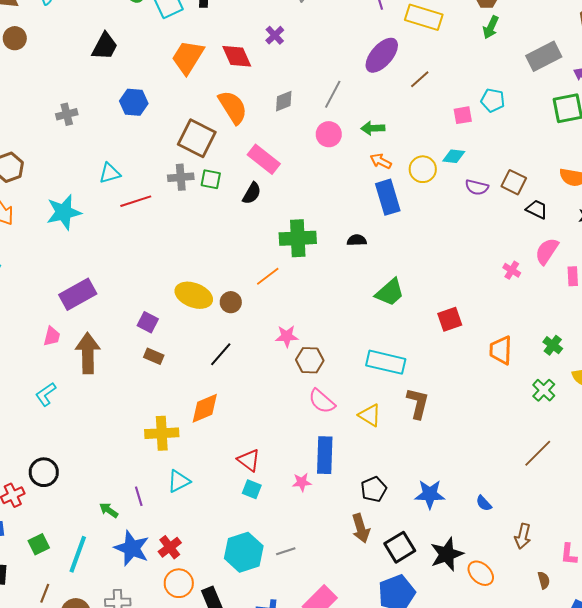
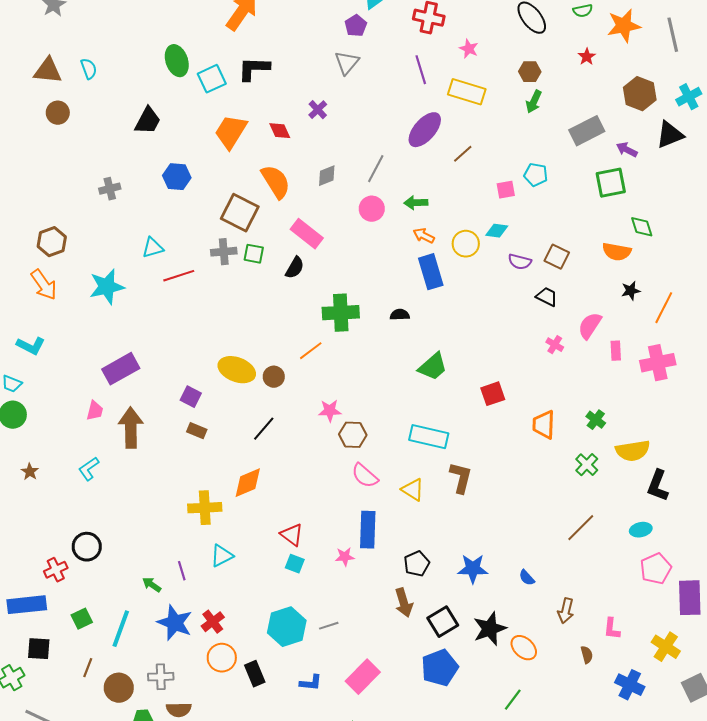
red diamond: (237, 56) -> (280, 131), size x0.7
black trapezoid: (537, 209) -> (547, 297), moved

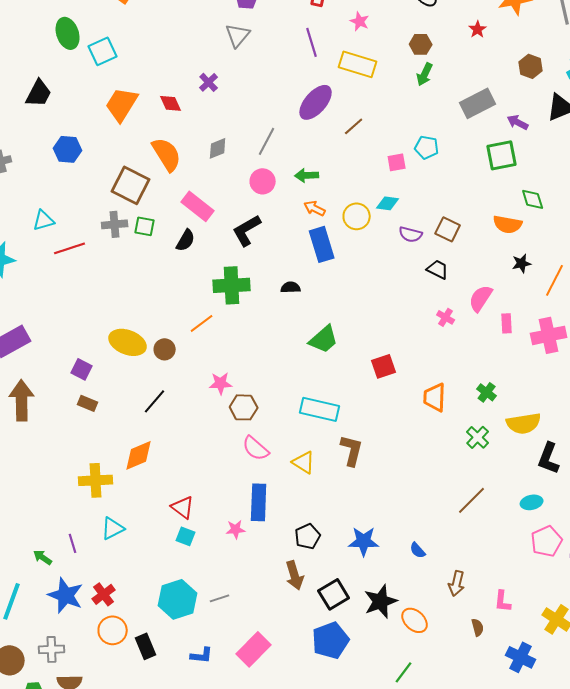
black L-shape: (254, 69) -> (247, 230), moved, turned -32
brown hexagon: (640, 94) -> (531, 66), size x0.7

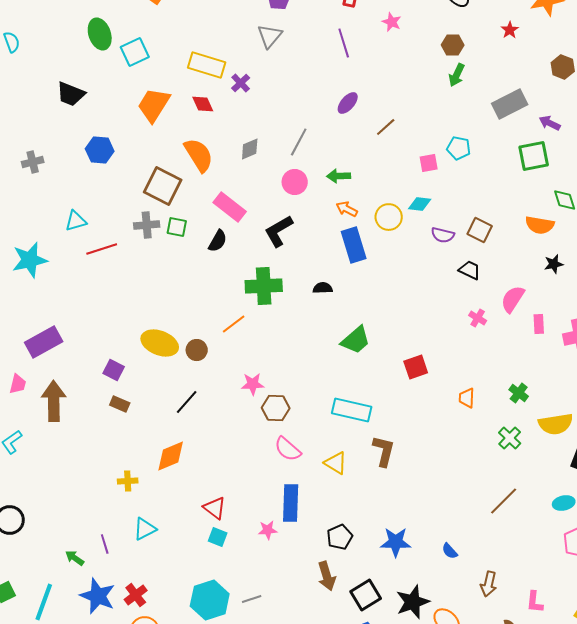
yellow rectangle: (358, 64) -> (207, 65), moved
black trapezoid: (39, 93) -> (71, 94), turned 84
purple ellipse: (316, 102) -> (348, 103), size x0.6
orange trapezoid: (435, 397) -> (467, 398), size x0.7
yellow cross: (96, 480) -> (128, 481), size x0.6

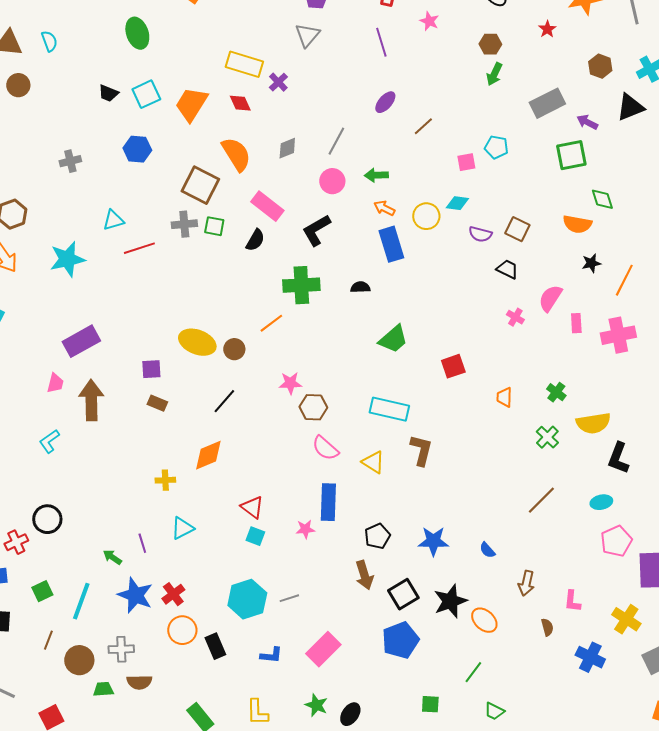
cyan square: (135, 52) -> (146, 94), moved
black trapezoid: (71, 94) -> (108, 93), size x0.7
purple square: (114, 370) -> (151, 369), turned -30

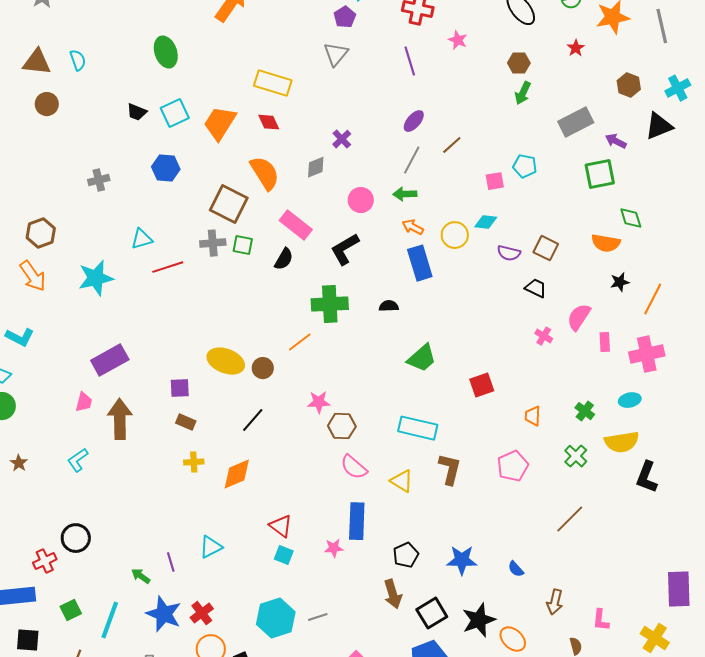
purple cross: (278, 82) -> (342, 139), moved
gray line: (336, 141) -> (412, 160), moved
yellow cross: (165, 480) -> (194, 462), moved
cyan ellipse: (601, 502) -> (630, 400), moved
pink pentagon: (616, 541) -> (513, 466), moved

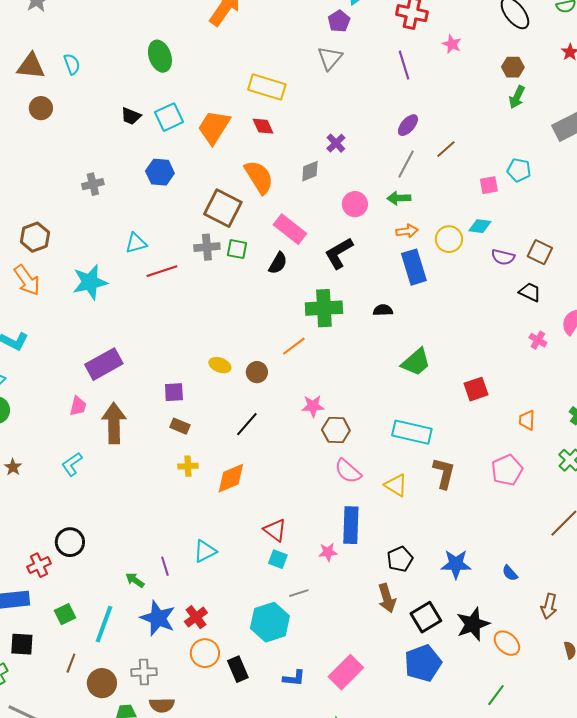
orange arrow: (413, 227) -> (407, 231), turned 145
yellow ellipse: (226, 361) -> (220, 365), size x0.6
gray line: (318, 617) -> (299, 593), moved

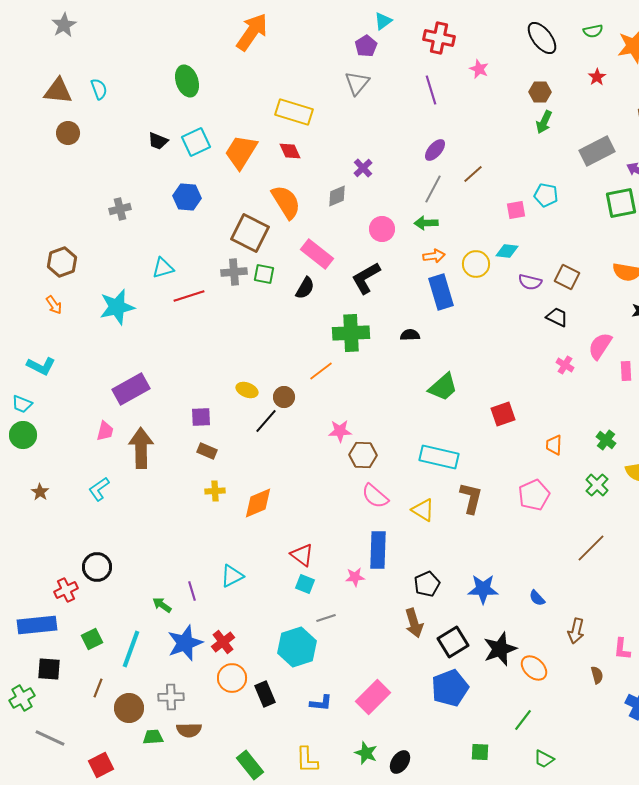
orange arrow: (27, 280) -> (54, 305), size x0.6
black line: (247, 424) -> (266, 421), moved
blue star: (158, 618) -> (185, 643), turned 30

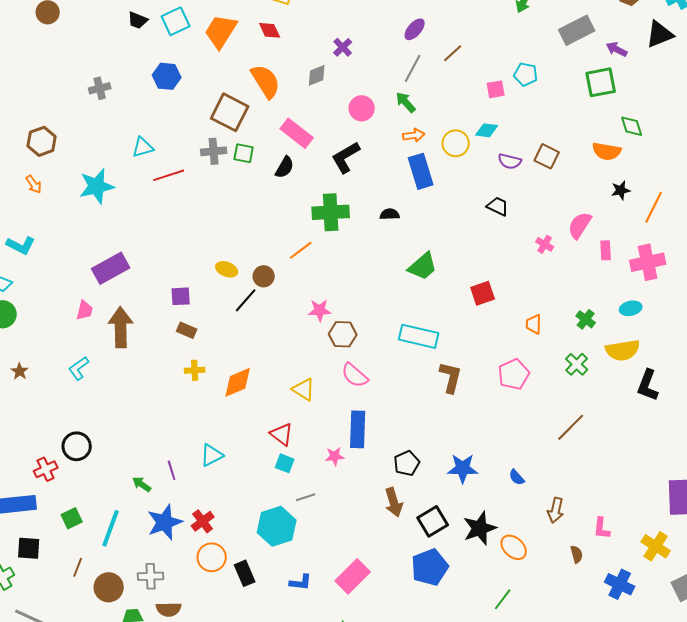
green arrow: (426, 223) -> (406, 102), turned 50
black trapezoid: (557, 317) -> (498, 206), moved
yellow triangle: (423, 510) -> (304, 389), moved

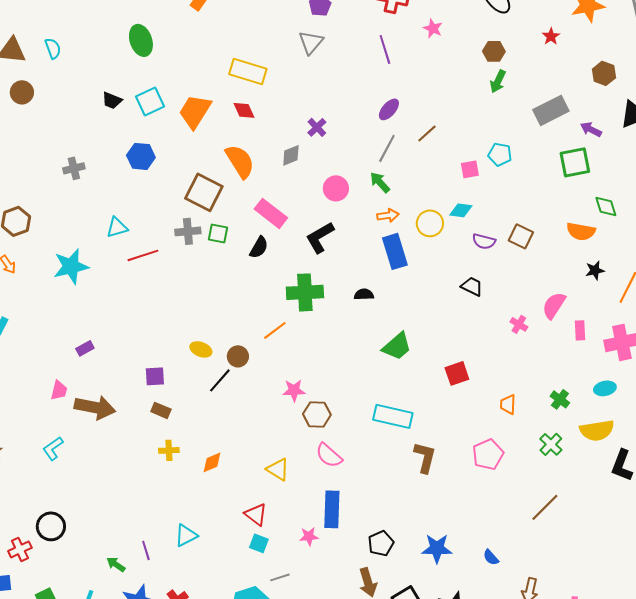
purple rectangle: (111, 268) -> (85, 348), size x0.5
brown arrow: (121, 327) -> (95, 407), turned 102
orange diamond: (238, 382) -> (212, 462), size x0.7

